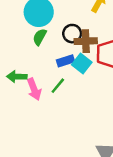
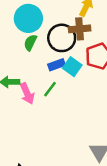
black circle: (72, 34) -> (62, 38), size x1.5
brown cross: (86, 41) -> (80, 29), moved

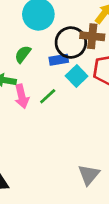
green semicircle: (30, 43) -> (23, 54), moved
blue rectangle: (56, 65) -> (59, 60), moved

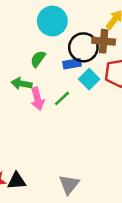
gray triangle: (89, 175) -> (69, 185), moved

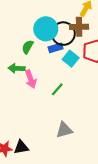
cyan circle: (52, 21) -> (46, 29), moved
green line: (62, 98) -> (57, 89), moved
gray triangle: (69, 185) -> (64, 130), moved, turned 42

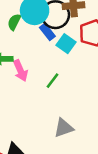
green semicircle: (28, 47) -> (14, 22), moved
blue rectangle: (56, 48) -> (47, 32), turned 72

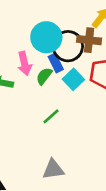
green semicircle: (14, 22) -> (44, 76), moved
pink arrow: (20, 71) -> (25, 63), moved

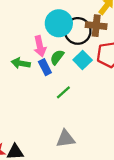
blue rectangle: (56, 63) -> (45, 67), moved

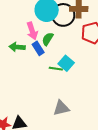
cyan square: (83, 60) -> (66, 63), moved
green line: (63, 92) -> (56, 69), turned 56

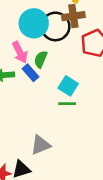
green line: (56, 69) -> (67, 104), moved
gray triangle: (61, 108) -> (41, 145), moved

